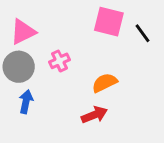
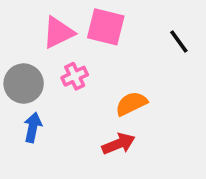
pink square: (109, 22) -> (106, 27), moved
pink triangle: (23, 32) -> (58, 32), moved

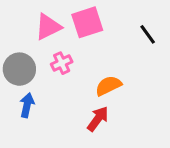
pink square: (106, 27) -> (87, 22), turned -32
red arrow: (119, 144) -> (98, 119), turned -32

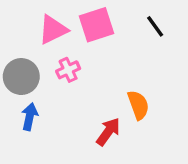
black line: (148, 34) -> (155, 26), moved
orange semicircle: (108, 86) -> (138, 105), moved, turned 96

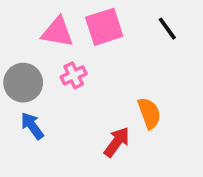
pink triangle: (53, 30) -> (57, 32), turned 36
blue arrow: (30, 117) -> (32, 126), turned -48

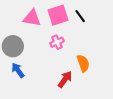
black line: (167, 29) -> (80, 16), moved
pink cross: (74, 75) -> (57, 42), moved

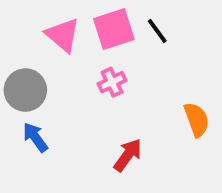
pink triangle: (32, 18) -> (63, 35), turned 30
orange semicircle: (83, 63) -> (197, 120), moved

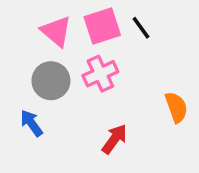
pink cross: (112, 82) -> (100, 74), size x1.4
gray circle: (25, 90) -> (51, 81), moved

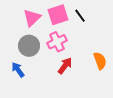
pink triangle: (56, 31) -> (32, 18), turned 36
red arrow: (115, 139) -> (65, 66), moved

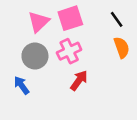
black line: (80, 16) -> (117, 19), moved
orange semicircle: (100, 61) -> (122, 47), moved

